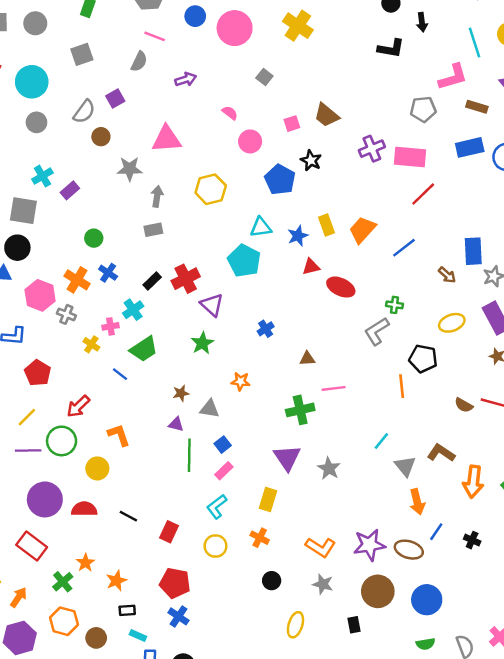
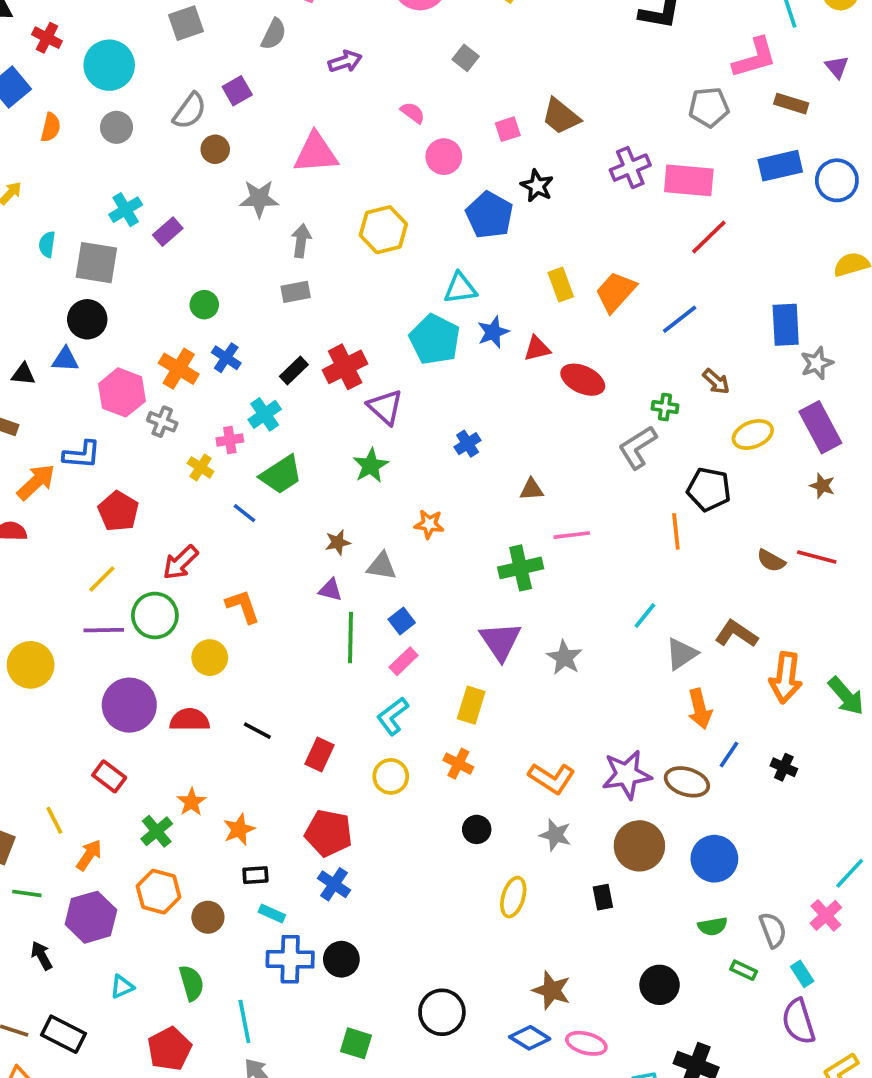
blue star: (298, 236) -> (493, 332), moved
brown arrow: (447, 275) -> (716, 381), moved
gray triangle: (405, 466) -> (681, 654), turned 35
red rectangle: (32, 546) -> (109, 776), size x0.7

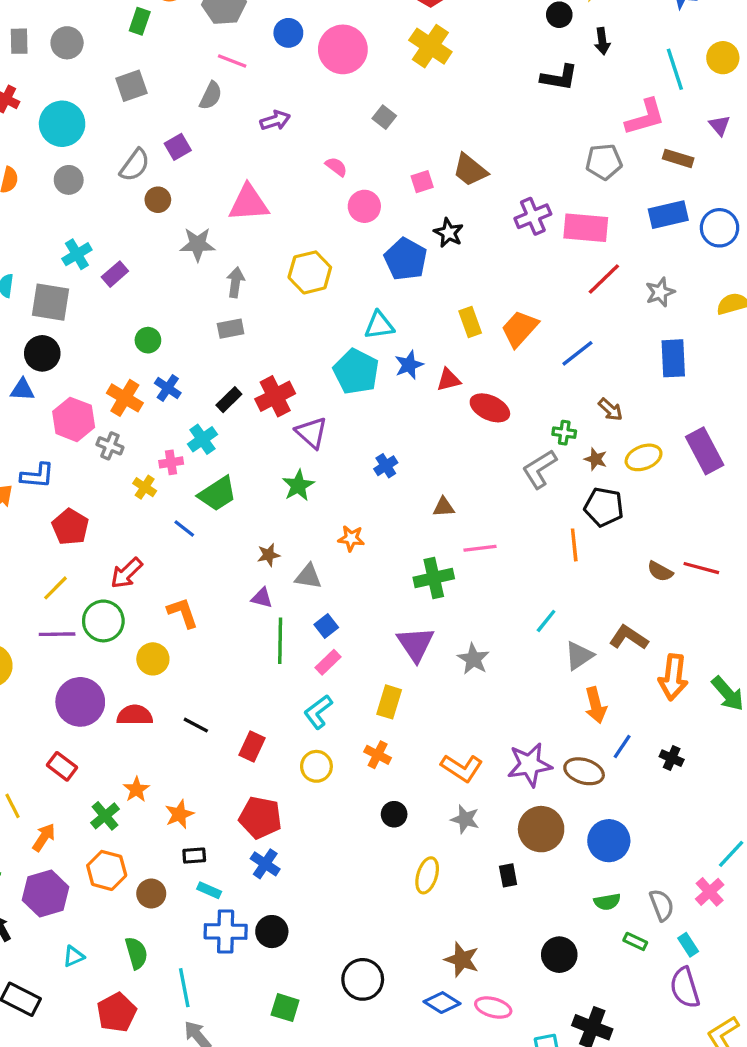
gray star: (817, 363) -> (660, 292), moved
brown star: (822, 486) -> (596, 459), moved

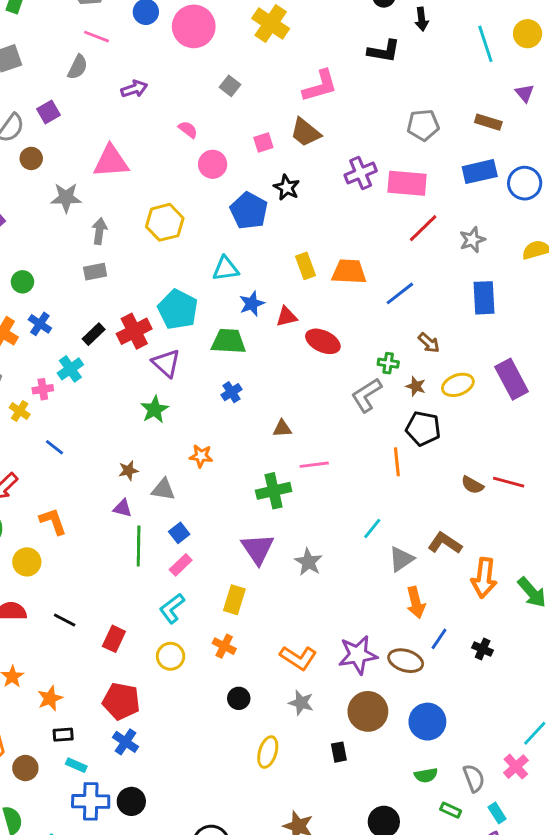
pink L-shape: (645, 117) -> (320, 86), moved
orange trapezoid: (520, 329) -> (349, 272), turned 51
cyan pentagon: (356, 372) -> (178, 309), moved
green trapezoid: (217, 494) -> (229, 341), moved, turned -144

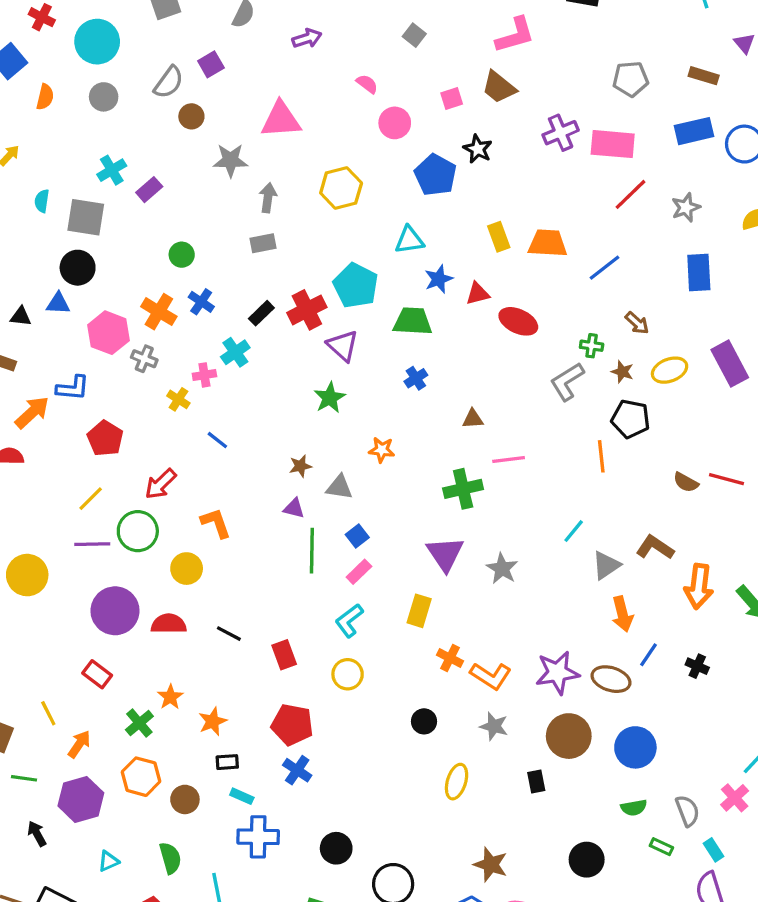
red rectangle: (114, 639) -> (284, 655), turned -45
orange cross: (224, 646) -> (450, 658), moved
black circle: (131, 801) -> (336, 848), moved

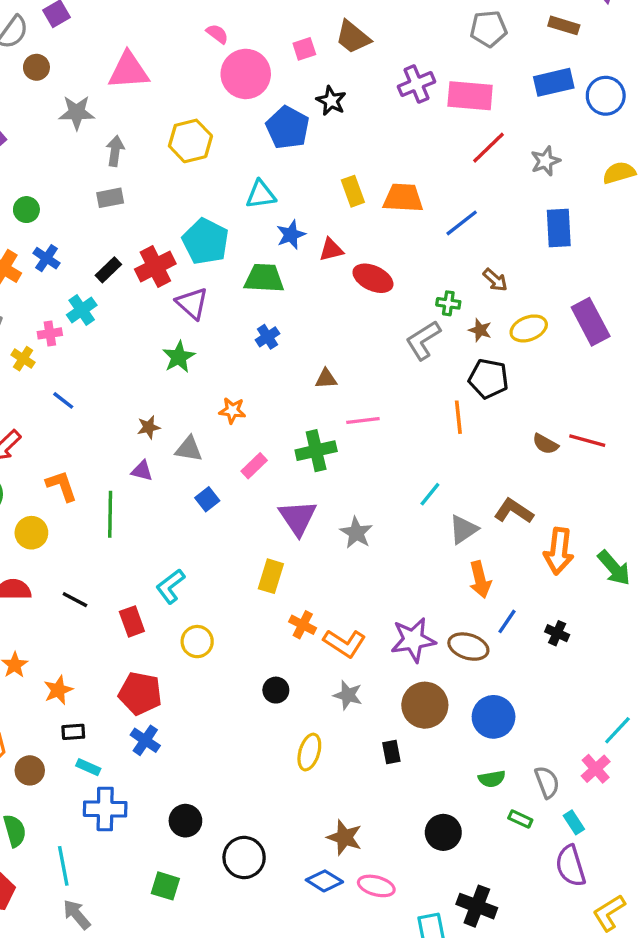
pink circle: (395, 123) -> (246, 74), size x1.5
green line: (312, 551) -> (110, 514), moved
pink rectangle: (359, 572) -> (254, 466), moved
cyan L-shape: (349, 621) -> (170, 586), moved

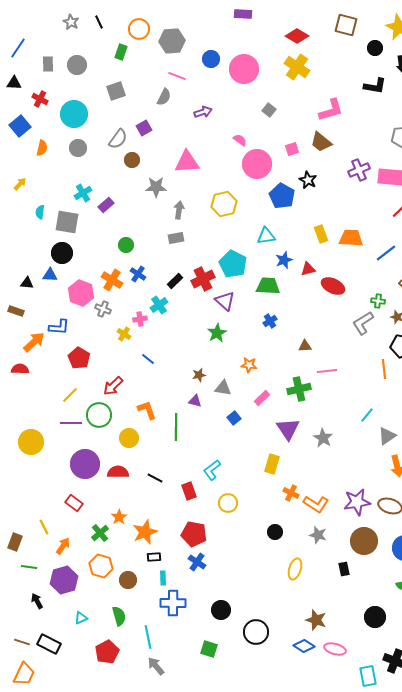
orange star: (58, 690) -> (145, 532), size x1.4
cyan rectangle: (88, 767) -> (163, 578), turned 64

